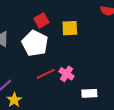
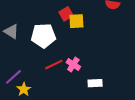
red square: (41, 20) -> (66, 14), moved
white pentagon: (35, 43) -> (43, 36), turned -30

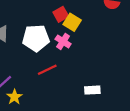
yellow square: (76, 21) -> (72, 22), turned 35
pink cross: (73, 65) -> (63, 41), moved

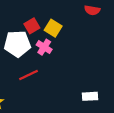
red square: (61, 14) -> (32, 26), moved
white rectangle: (92, 90) -> (90, 96), moved

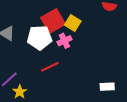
red square: (32, 26) -> (53, 21), size x1.6
pink cross: (44, 47) -> (64, 41), turned 32

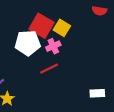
red square: (53, 21) -> (42, 26), turned -30
red line: (50, 67) -> (49, 69), moved

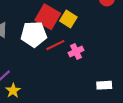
pink cross: (53, 46) -> (76, 52), moved
red line: (49, 69) -> (55, 45), moved

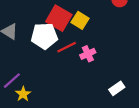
white rectangle: (104, 85) -> (117, 88), turned -32

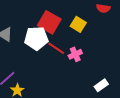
yellow square: (80, 20) -> (78, 24), moved
red line: (67, 47) -> (56, 48), turned 60

